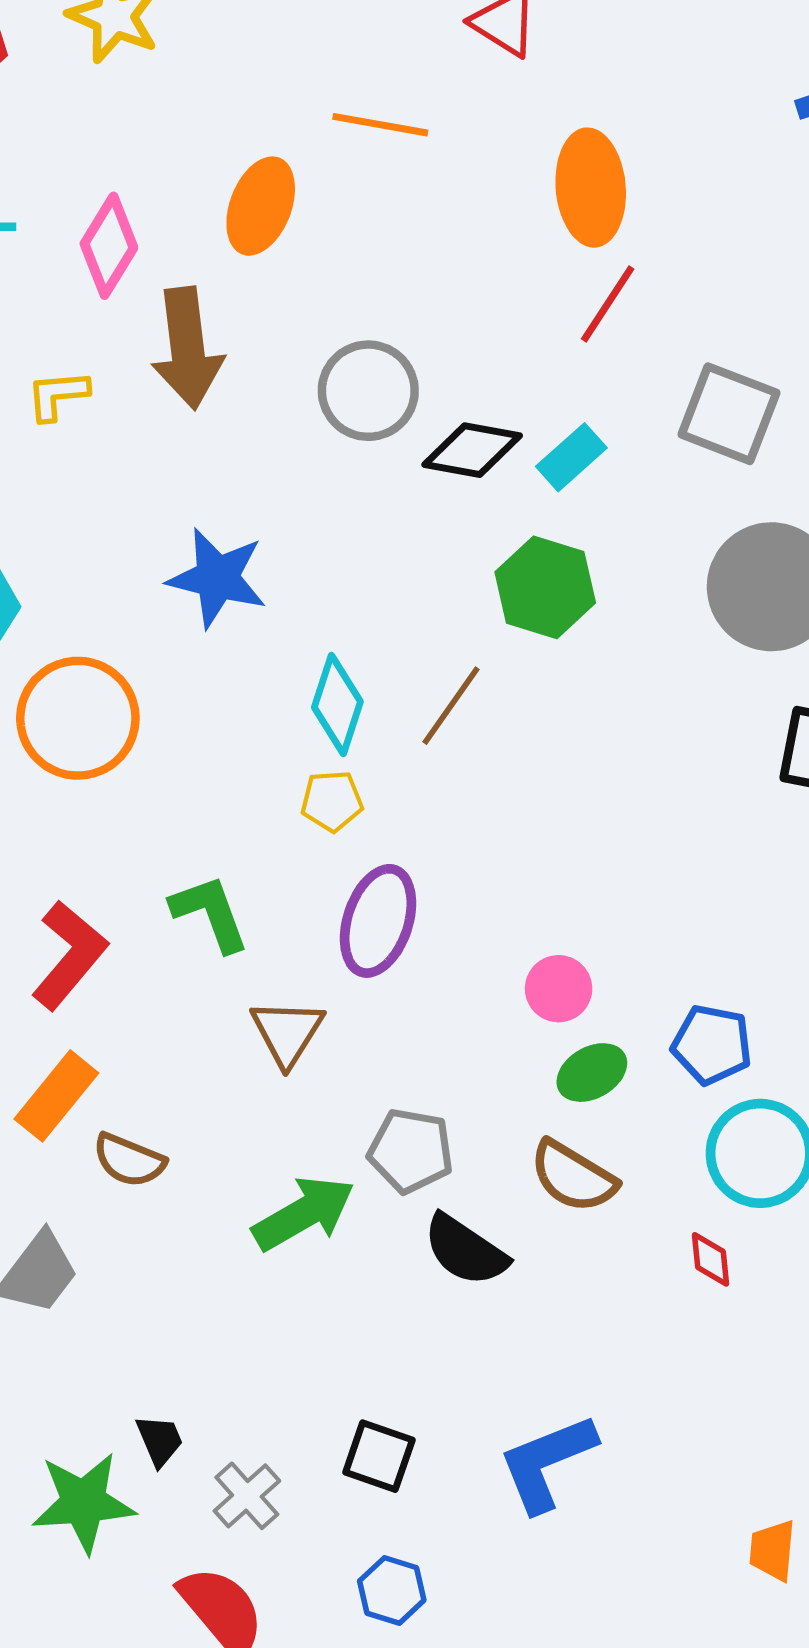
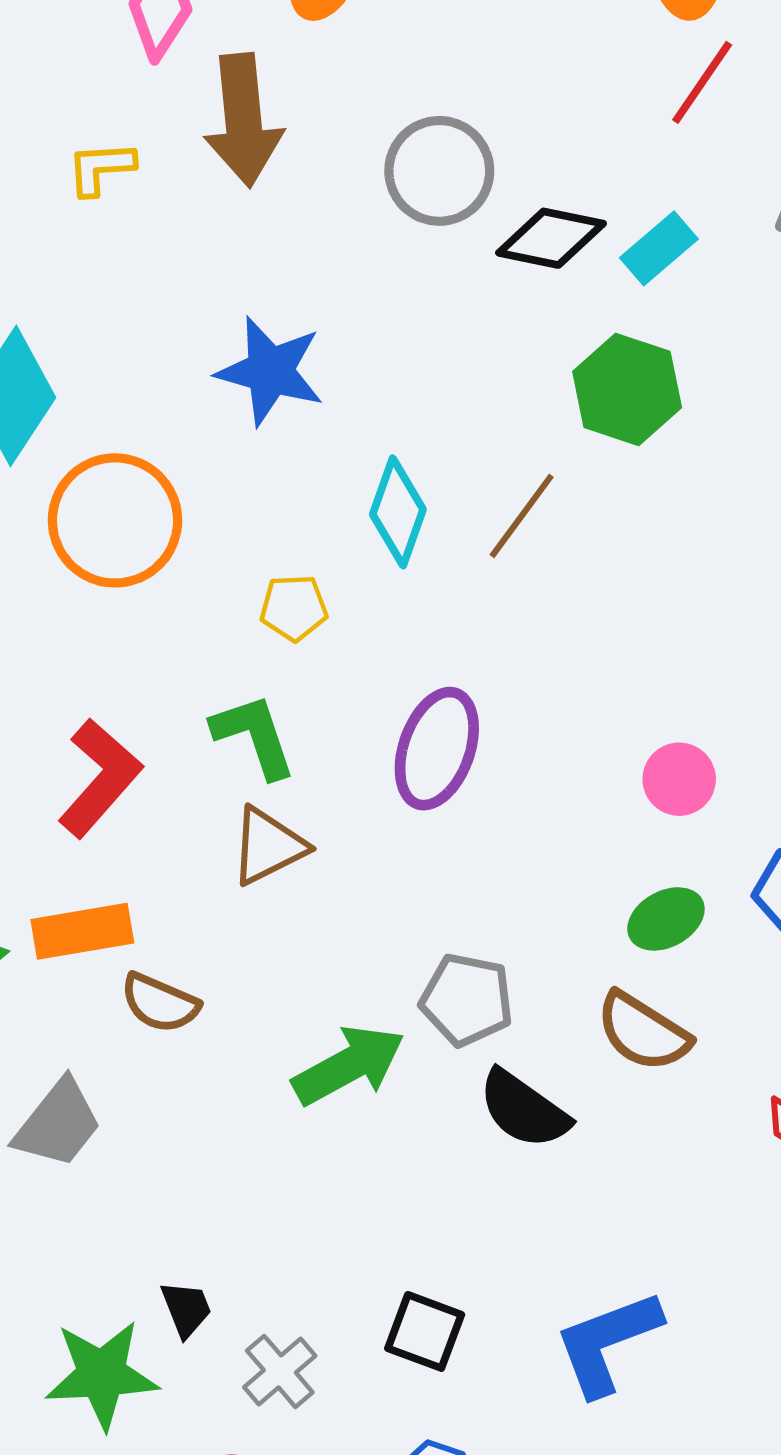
yellow pentagon: (332, 801) -> (294, 608), moved
pink circle: (559, 989) -> (679, 779), moved
brown triangle: (287, 1032) -> (268, 846), moved, turned 30
orange rectangle: (56, 1096) -> (82, 931), turned 40

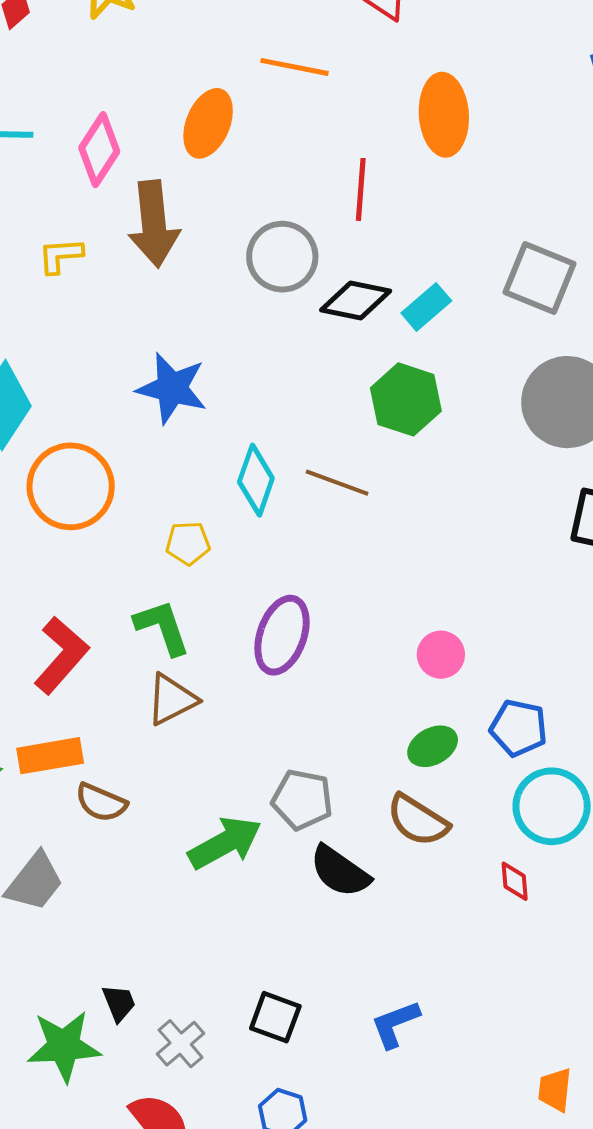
red line: (702, 82) -> (361, 189), moved, turned -30
brown line: (522, 516) -> (337, 483), turned 74
blue L-shape: (608, 1343) -> (395, 1024), size x0.7

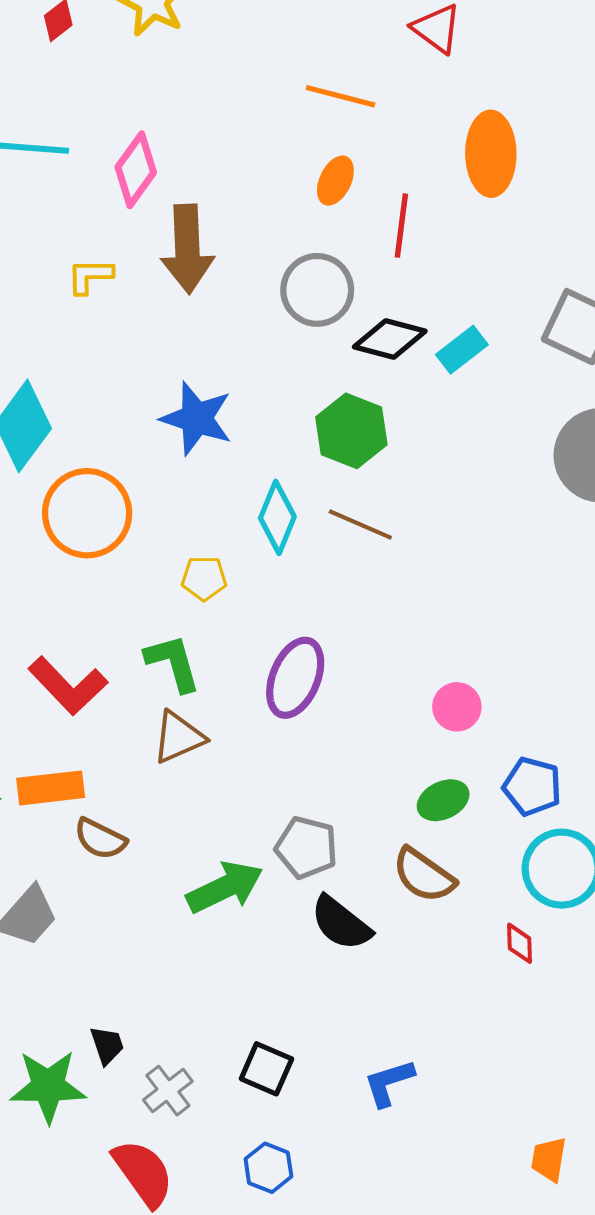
orange ellipse: (208, 123) -> (335, 181), moved, size x0.7
green hexagon: (406, 399) -> (351, 431), moved
red L-shape: (61, 655) -> (68, 686), turned 92

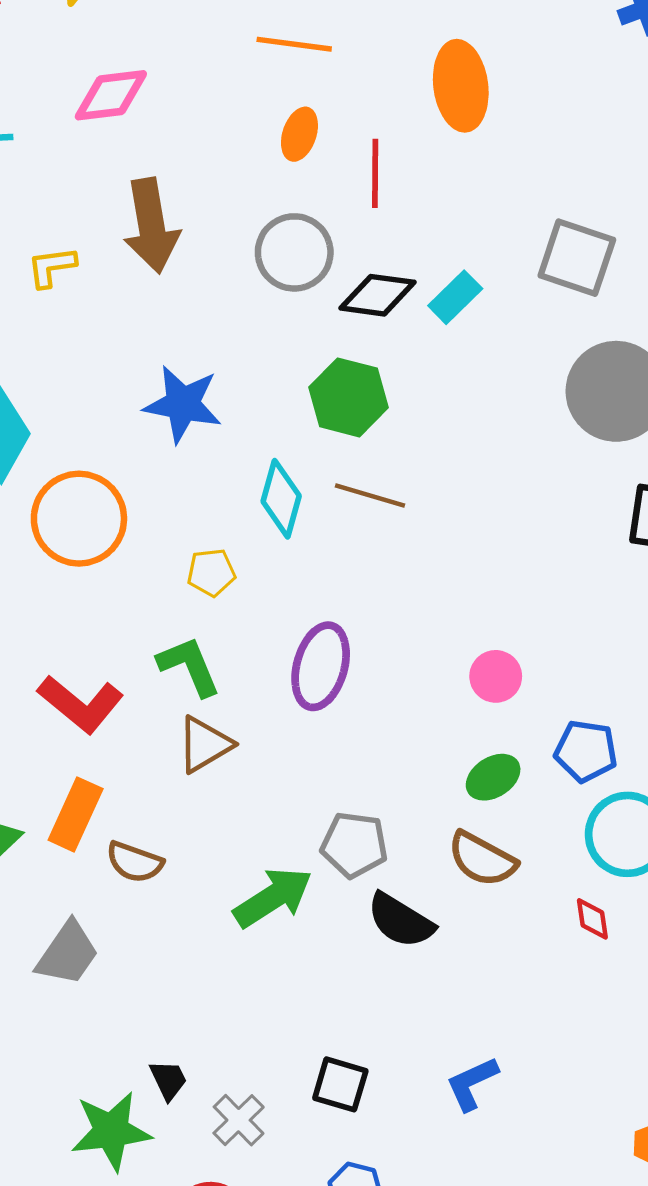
pink diamond: (136, 170) -> (111, 95), moved, turned 54
orange rectangle: (51, 788) -> (76, 814), turned -52

